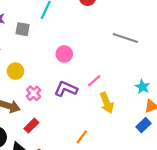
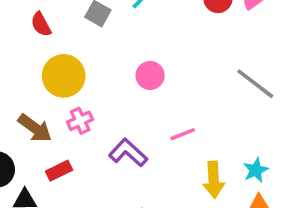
yellow circle: (15, 71) -> (64, 76), size x1.5
purple L-shape: (66, 89) -> (128, 153), moved
yellow arrow: (107, 103) -> (214, 180), moved

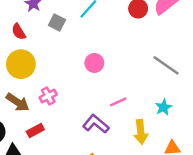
yellow circle: (64, 76) -> (21, 64), moved
purple L-shape: (128, 153) -> (96, 124), moved
cyan star: (256, 170) -> (164, 107), moved

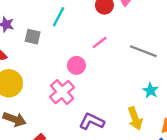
pink cross: (48, 96) -> (62, 92), moved, size x1.5
pink line: (118, 102) -> (100, 42), moved

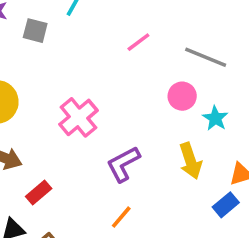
pink circle: (76, 65) -> (182, 96), moved
purple L-shape: (92, 121) -> (123, 164), turned -55

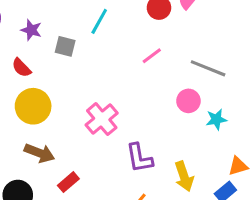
cyan star: (215, 118) -> (216, 119), turned 30
yellow arrow: (190, 161) -> (184, 176), moved
purple L-shape: (123, 164) -> (139, 158), turned -72

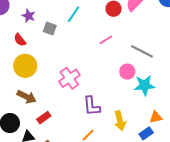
cyan star: (216, 119) -> (144, 85), size x1.5

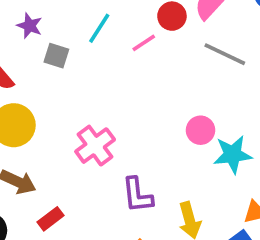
purple star: (29, 16) -> (30, 26), moved
pink line: (106, 40) -> (144, 43), moved
gray line: (142, 51) -> (225, 54), moved

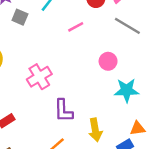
pink line: (144, 43) -> (76, 27), moved
pink circle: (201, 130) -> (108, 61), moved

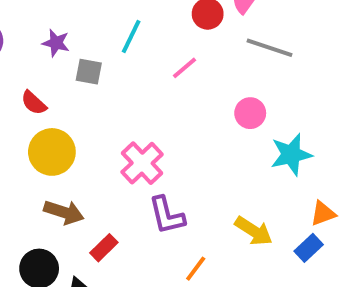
purple L-shape: (63, 111) -> (167, 215), moved
yellow arrow: (95, 130) -> (254, 231), turned -35

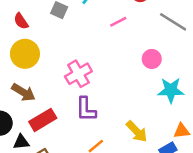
red rectangle: (104, 248) -> (43, 120), size x1.5

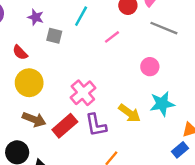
cyan star: (171, 90) -> (162, 104), moved
red rectangle: (43, 120) -> (65, 126), moved
yellow arrow: (137, 131) -> (129, 113), moved

